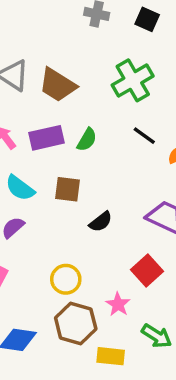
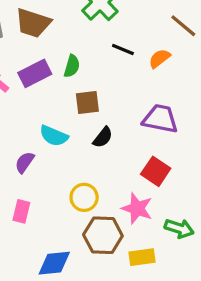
cyan semicircle: (20, 188) -> (54, 136), moved
brown square: (67, 189) -> (87, 103), moved
pink star: (118, 304) -> (137, 208), size x1.4

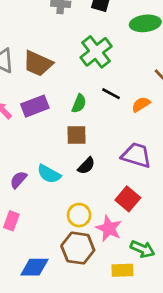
green semicircle: (72, 66) -> (79, 104), moved
cyan semicircle: (54, 136) -> (49, 174), moved
yellow circle: (84, 197) -> (79, 215), moved
yellow rectangle: (142, 257) -> (122, 270), moved

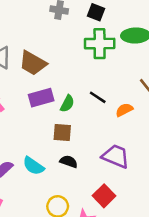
green cross: (96, 52) -> (100, 44), moved, turned 32
purple rectangle: (35, 106) -> (41, 98), moved
black semicircle: (86, 166) -> (69, 162), turned -120

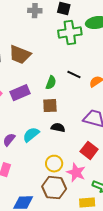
purple rectangle: (41, 98) -> (20, 93), moved
cyan semicircle: (33, 166) -> (31, 135), turned 114

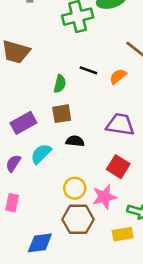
purple rectangle: (20, 93) -> (23, 123), moved
pink star: (76, 172) -> (104, 197), turned -30

